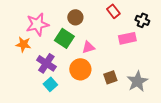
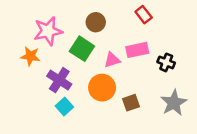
black cross: (142, 20) -> (166, 62), moved
pink rectangle: (127, 38) -> (137, 50), moved
brown square: (110, 77) -> (131, 103), moved

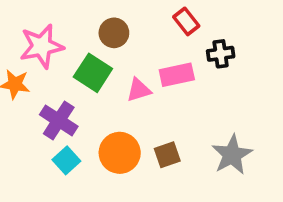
black cross: (166, 62) -> (221, 54), moved, turned -30
orange circle: (102, 88) -> (120, 153), moved

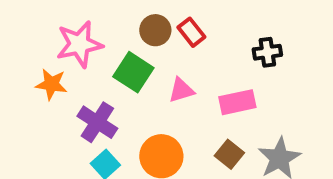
red rectangle: (186, 21) -> (191, 32), moved
pink rectangle: (177, 75) -> (237, 102), moved
brown square: (167, 155) -> (229, 154), moved, turned -32

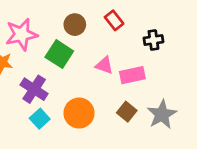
red rectangle: (191, 32) -> (114, 20), moved
pink triangle: (181, 90) -> (104, 65), moved, turned 36

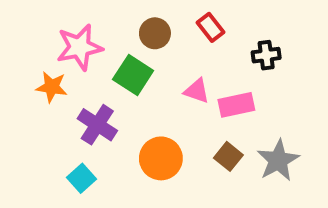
cyan square: (40, 119) -> (81, 178), moved

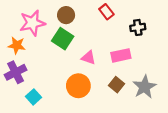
brown circle: (155, 33) -> (66, 15), moved
pink triangle: (197, 91) -> (88, 58), moved
purple cross: (97, 125) -> (16, 72), moved, turned 30

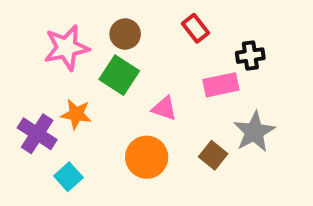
orange star: (17, 45) -> (76, 114), moved
pink rectangle: (121, 55) -> (221, 85), moved
purple cross: (16, 72) -> (37, 134), turned -30
gray star: (145, 87) -> (254, 132), moved

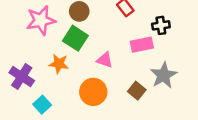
orange star: (76, 114) -> (59, 64), moved

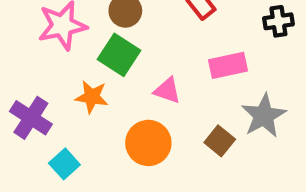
black cross: (161, 25) -> (278, 21), moved

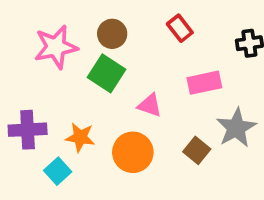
orange star: (92, 97) -> (80, 137), moved
purple cross: (31, 118) -> (28, 130), turned -36

